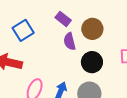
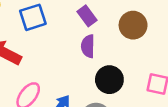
brown circle: (92, 29) -> (133, 25), moved

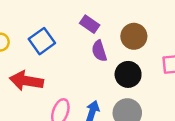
brown circle: (133, 25) -> (134, 36), moved

